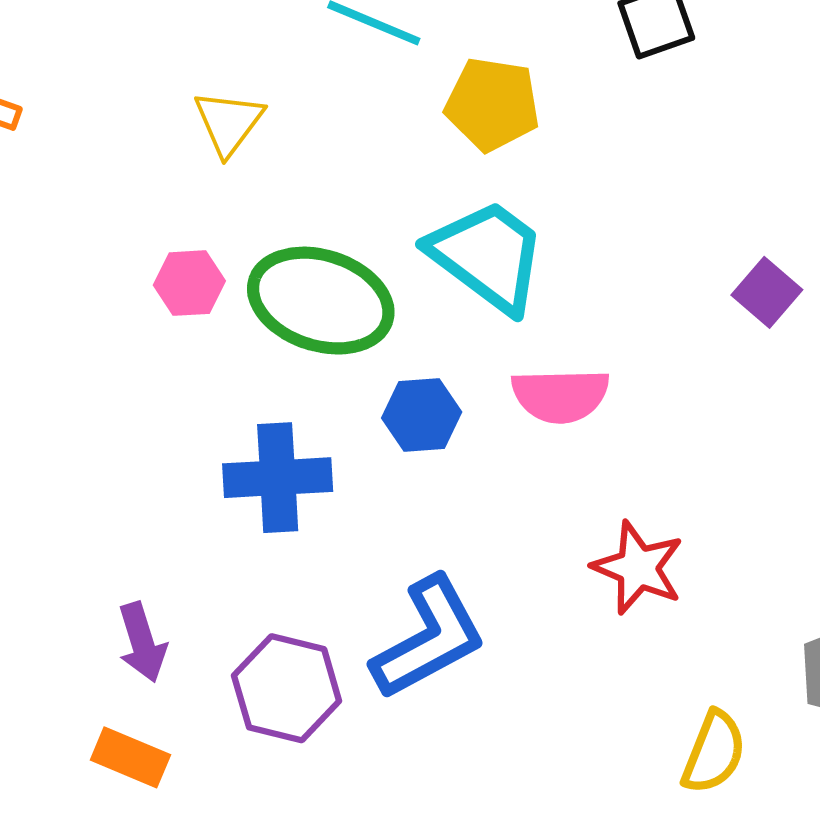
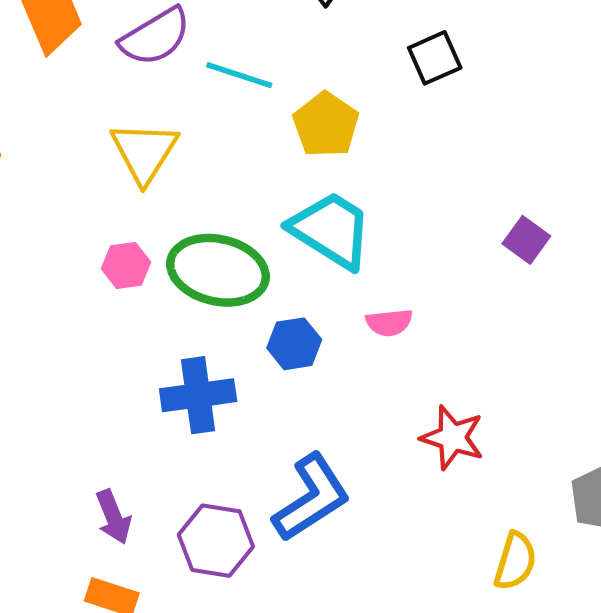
yellow pentagon: (492, 104) -> (326, 125), turned 30
yellow triangle: (229, 122) -> (144, 152), size x1.4
pink semicircle: (560, 395) -> (389, 323), size x0.7

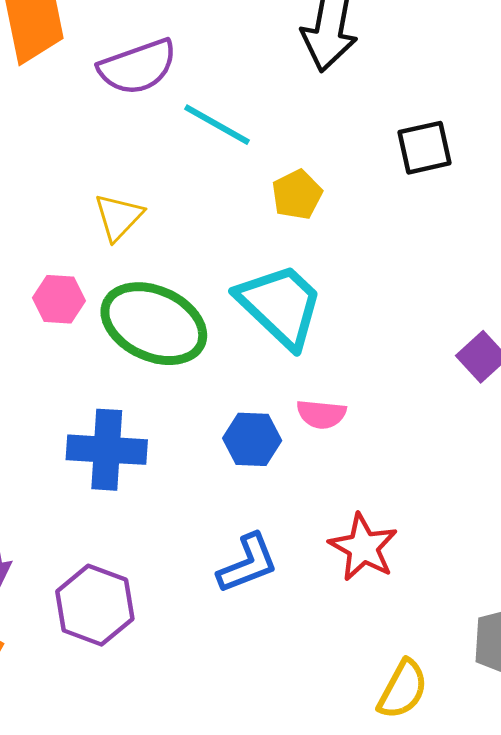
yellow pentagon: (326, 125) -> (297, 195), size x0.7
yellow triangle: (144, 152) -> (119, 217), moved, size x0.7
blue hexagon: (294, 344) -> (252, 439), moved
blue L-shape: (312, 498) -> (248, 564), moved, size x0.7

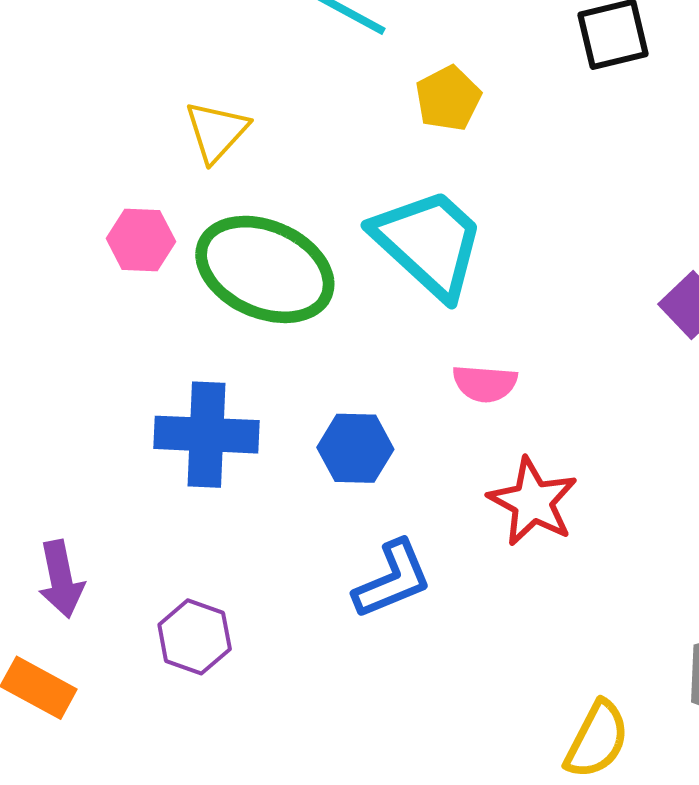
blue hexagon: (252, 439) -> (355, 448), moved
red star: (363, 547) -> (533, 502), moved
purple hexagon: (95, 605) -> (195, 637), size x0.7

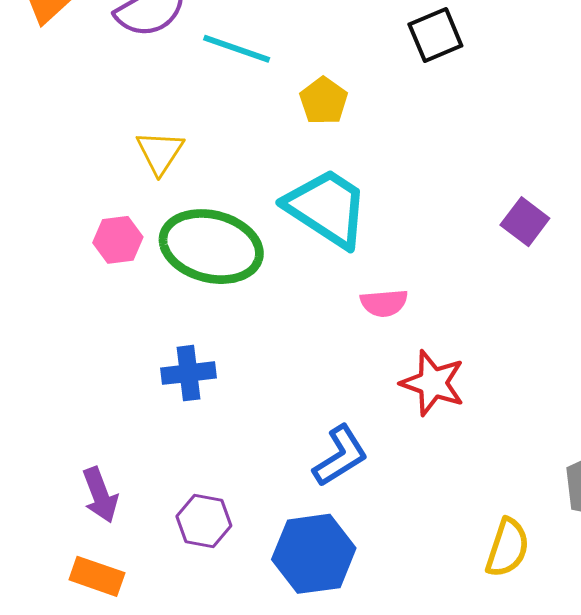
blue cross: (207, 435) -> (189, 373), size x0.7
blue hexagon: (355, 448) -> (314, 554), moved, size x1.5

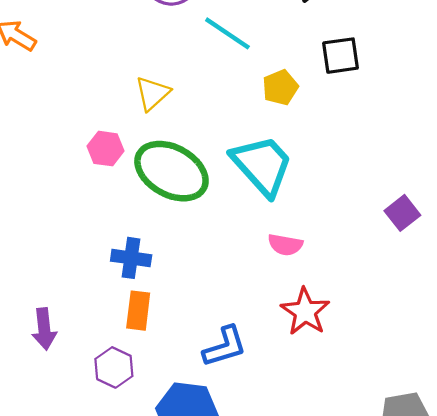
black square: (435, 35) -> (340, 56), moved
orange rectangle: (97, 576) -> (138, 311), moved, turned 63

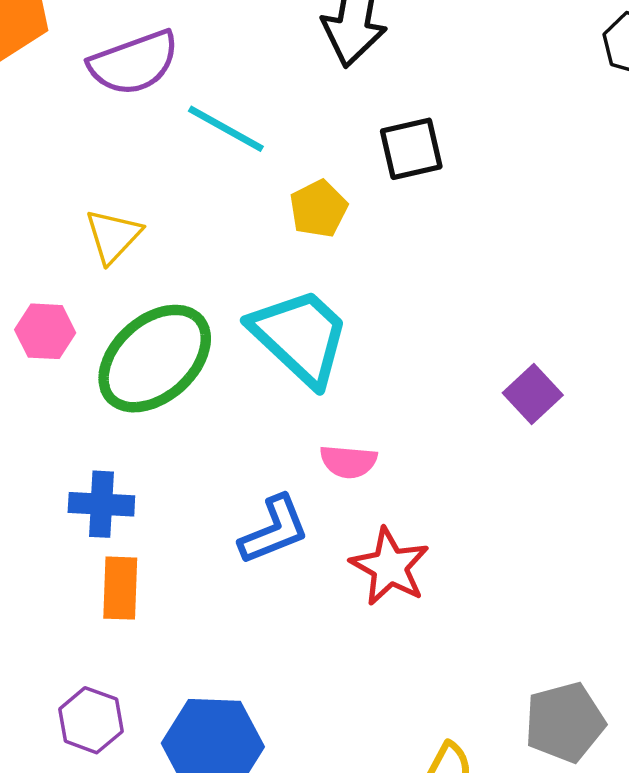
green ellipse: (171, 171) -> (155, 359), turned -66
blue L-shape: (225, 347) -> (274, 530), moved
purple hexagon: (114, 367) -> (91, 720), moved

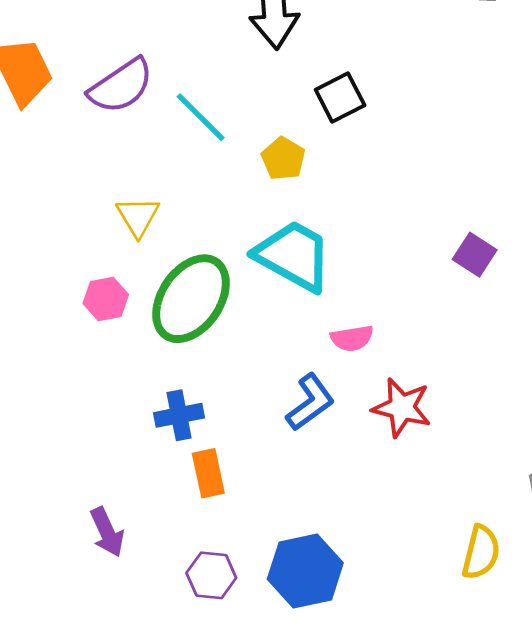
cyan line: (226, 129) -> (201, 117), turned 30

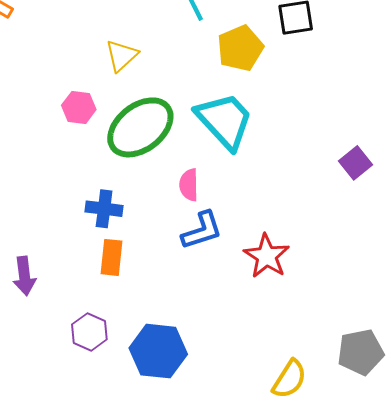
yellow pentagon: (283, 159) -> (240, 48), size x1.4
pink semicircle: (352, 338) -> (189, 185), moved, turned 80

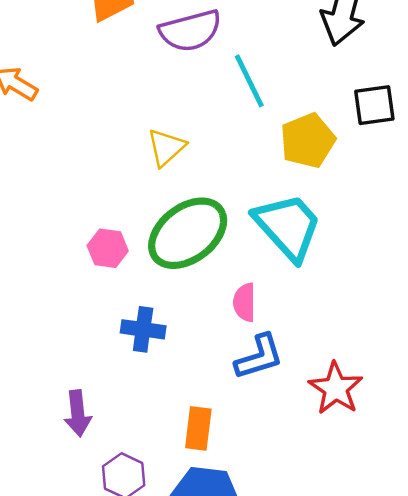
pink hexagon: (79, 107) -> (108, 248), moved
orange rectangle: (111, 257) -> (198, 428), moved
purple arrow: (24, 276) -> (78, 413), moved

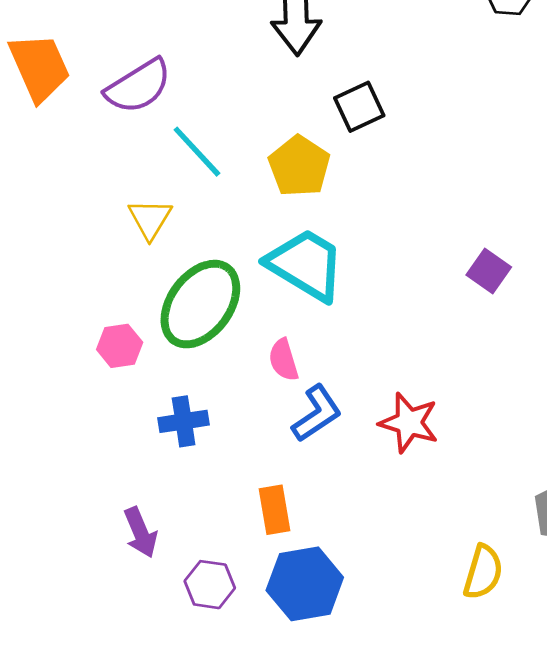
cyan line: (249, 81) -> (197, 152), moved

